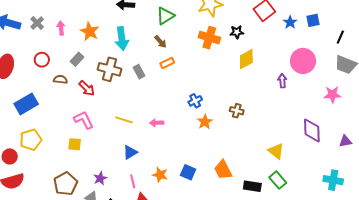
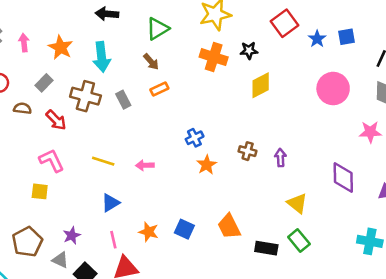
purple arrow: (282, 81) -> (280, 158), moved

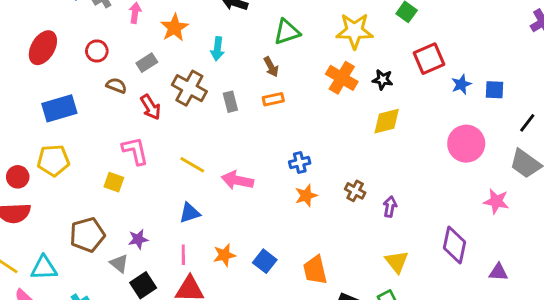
cyan arrow: (102, 57) -> (217, 49), size x0.7
pink arrow: (145, 165) -> (237, 180), size x1.5
orange star: (149, 232) -> (224, 255), turned 30

